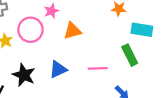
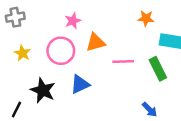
pink circle: (30, 30) -> (61, 51), moved
pink line: (98, 68) -> (123, 62), moved

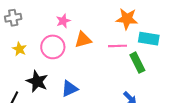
orange star: (146, 18) -> (127, 19), size x1.5
pink line: (123, 62) -> (118, 46), moved
blue triangle: (80, 84) -> (70, 89), moved

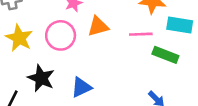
yellow star: (19, 49) -> (19, 38), size x1.5
green rectangle: (137, 63) -> (165, 55), turned -42

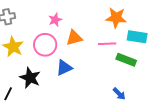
blue triangle: (81, 87) -> (64, 68), moved

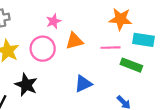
blue triangle: (64, 68) -> (83, 84), moved

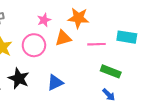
orange star: (120, 19) -> (78, 18), moved
green rectangle: (131, 65) -> (111, 71), moved
blue triangle: (83, 84) -> (55, 83), moved

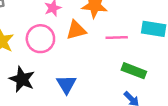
blue triangle: (55, 83) -> (66, 84), turned -36

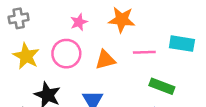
orange triangle: (76, 30) -> (105, 60), moved

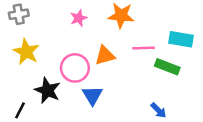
pink circle: (66, 54) -> (75, 68), moved
green rectangle: (162, 86) -> (167, 67), moved

